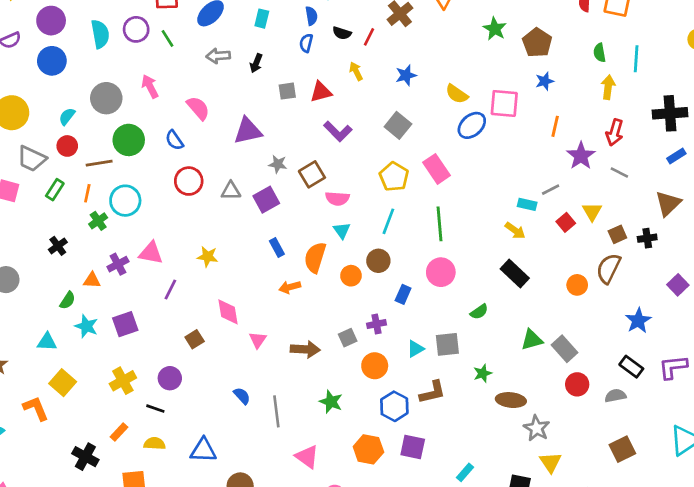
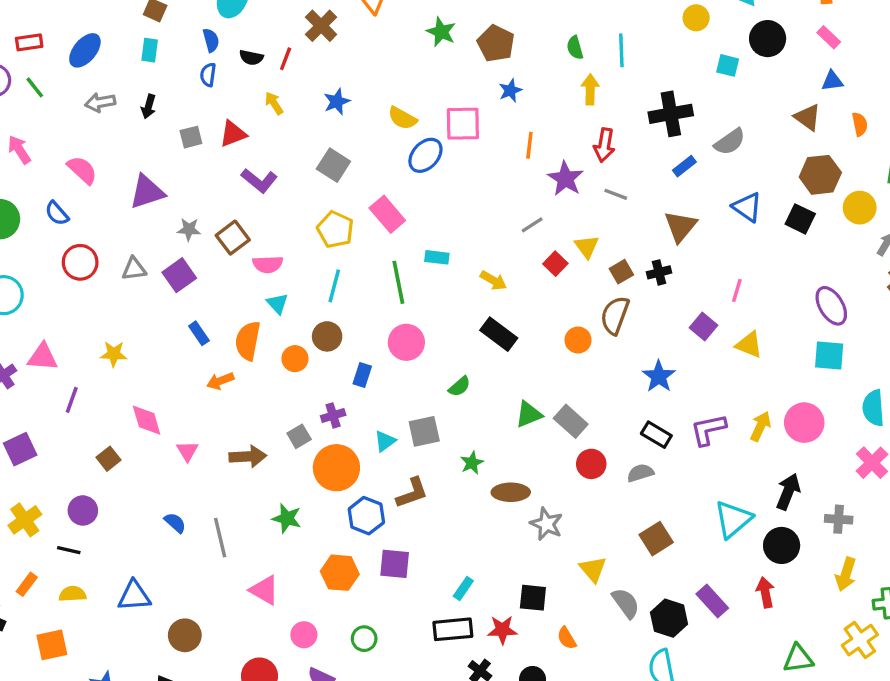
cyan rectangle: (527, 204) -> (437, 257), moved
orange circle: (375, 366) -> (336, 468), size x1.4
yellow triangle: (551, 462) -> (593, 569), moved

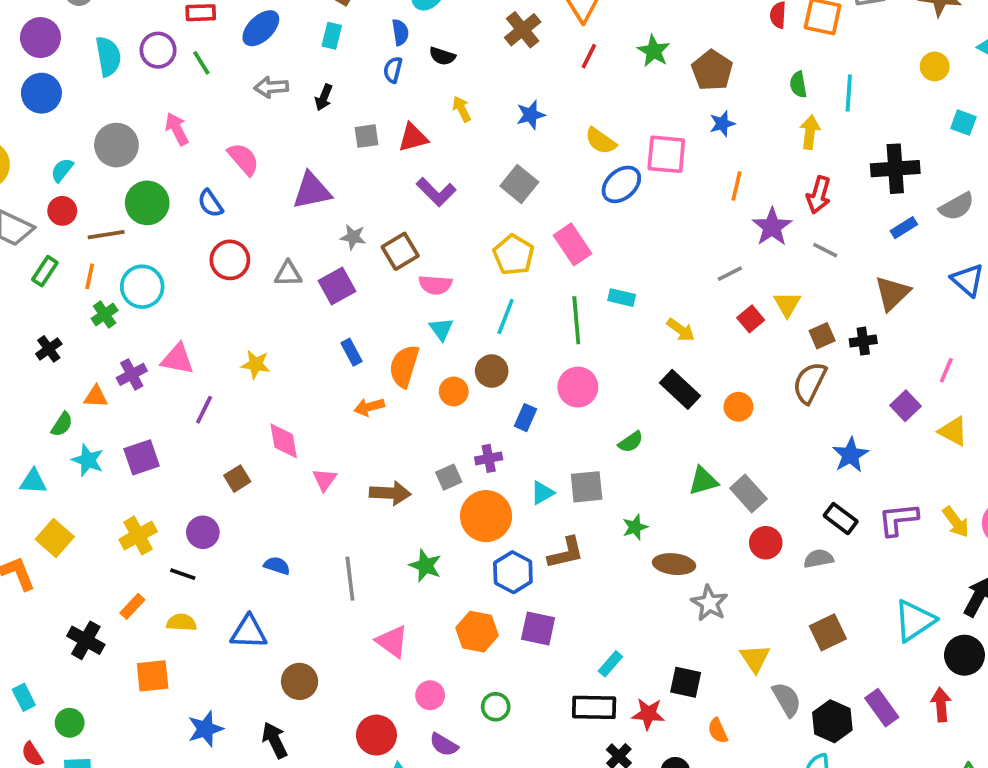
red line: (286, 59) -> (589, 56), moved
orange circle: (578, 340) -> (738, 407), moved
yellow arrow: (761, 426) -> (956, 522), turned 112
blue semicircle: (175, 523) -> (277, 566), moved, turned -30

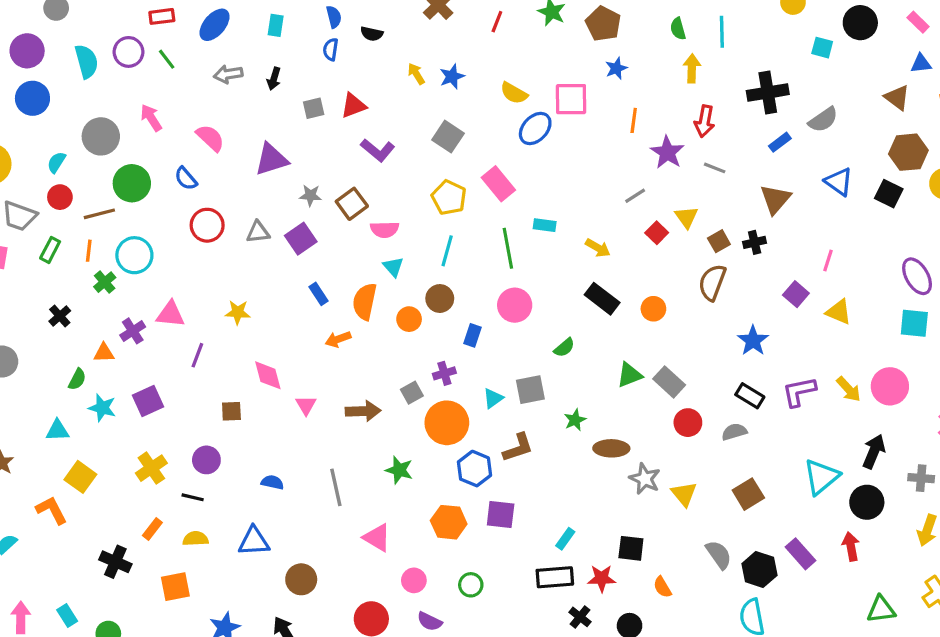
yellow arrow: (462, 109) -> (416, 74), moved
brown square: (237, 479) -> (231, 411), turned 35
yellow triangle: (755, 658) -> (684, 494), moved

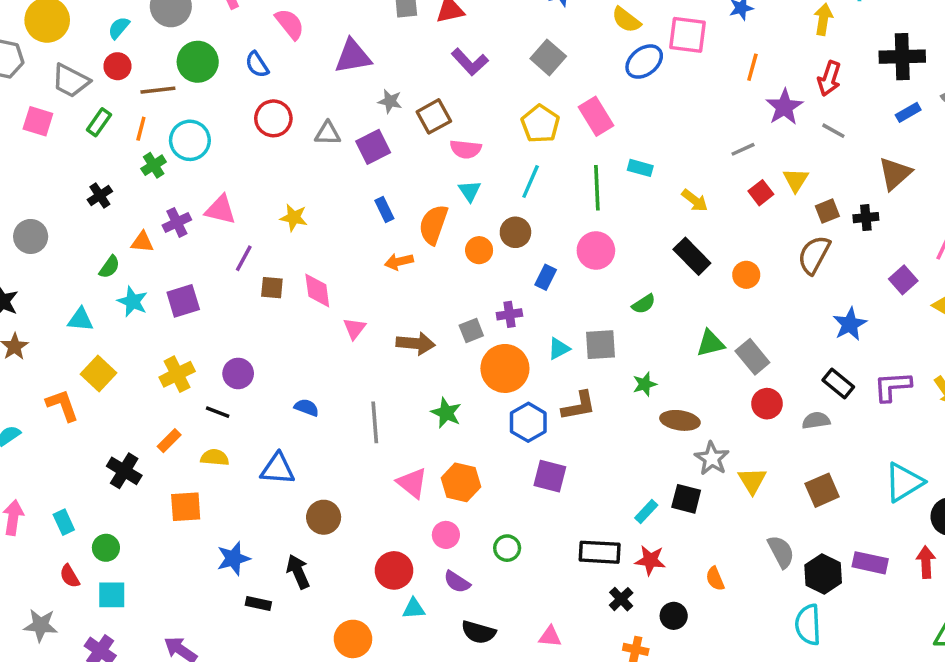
brown square: (231, 411) -> (272, 288), moved
orange hexagon: (449, 522) -> (461, 482), moved
cyan rectangle: (565, 539) -> (646, 512), moved
black square: (631, 548) -> (686, 499), moved
purple rectangle: (801, 554) -> (870, 563), turned -44

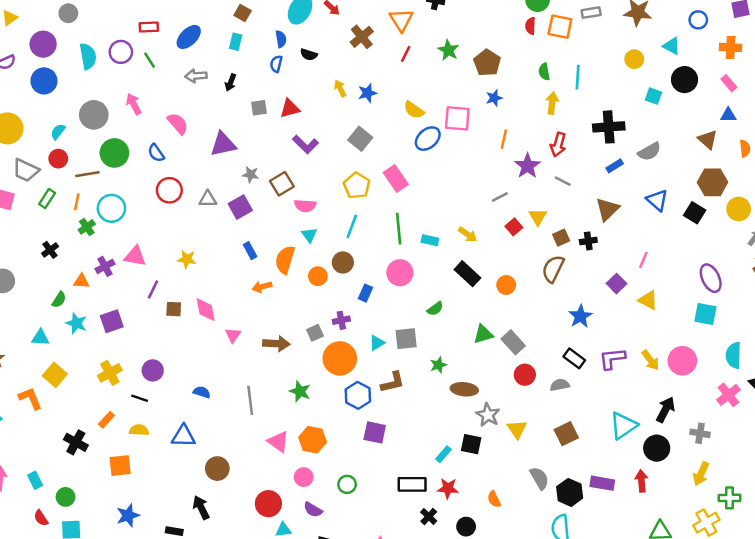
cyan rectangle: (640, 168) -> (430, 240), moved
blue star: (233, 558) -> (128, 515), moved

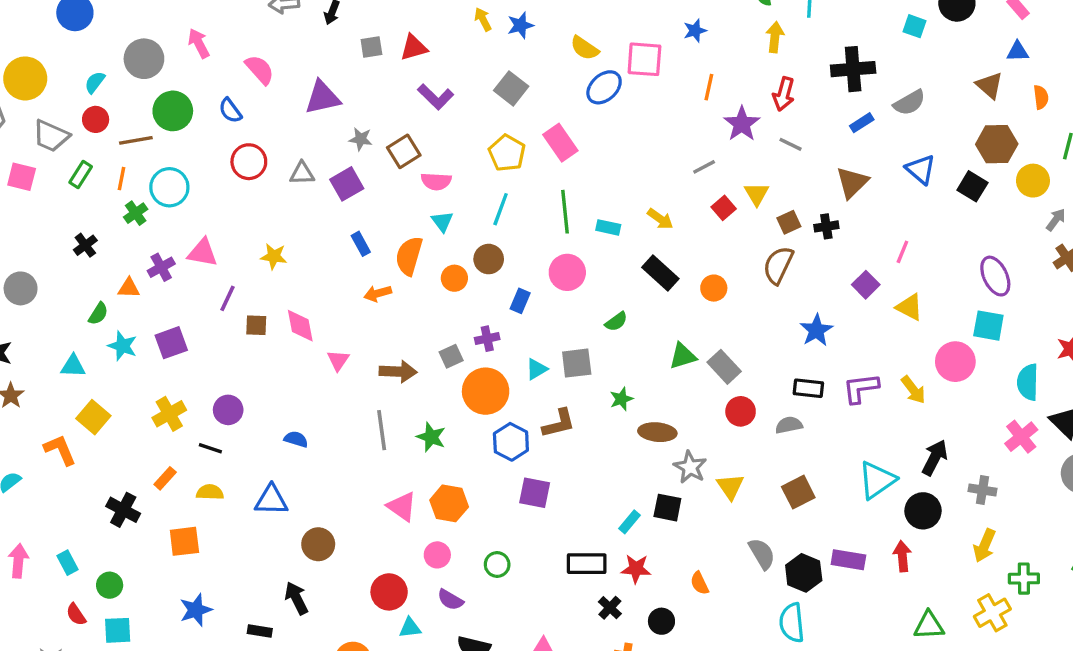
black rectangle: (574, 358) -> (808, 388), turned -30
pink circle: (682, 361) -> (955, 362), moved
gray line: (250, 400) -> (382, 430), moved

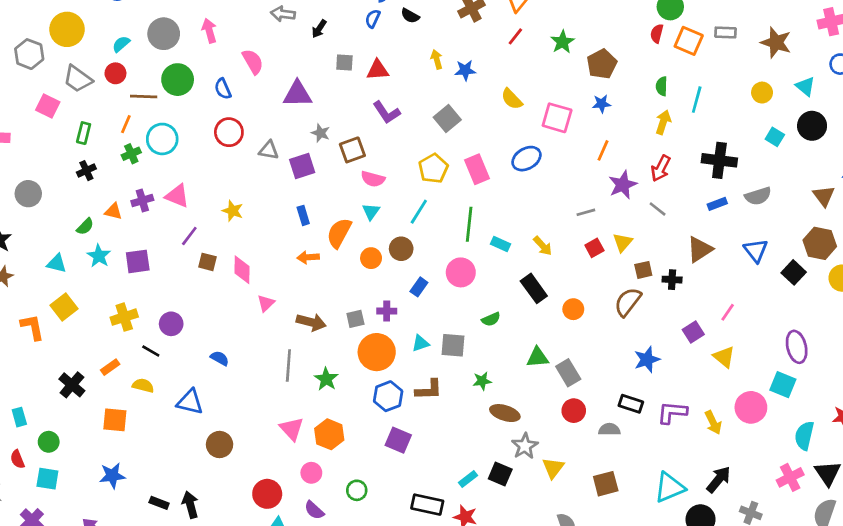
blue ellipse: (604, 87) -> (526, 159), moved
green rectangle: (81, 175) -> (84, 133), moved, turned -30
black arrow: (296, 598) -> (190, 505), moved

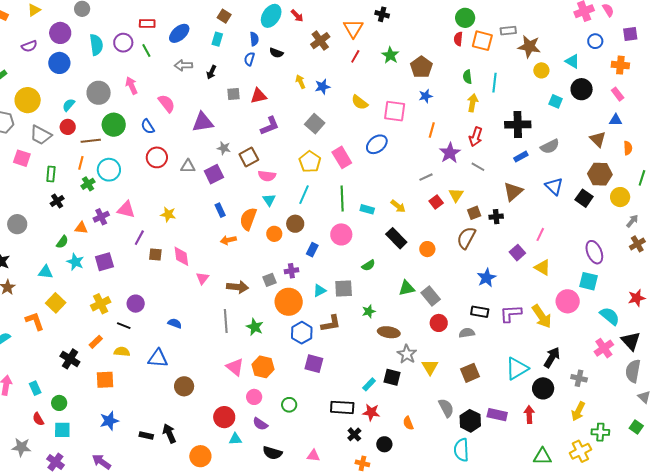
brown star: (776, 43) -> (529, 46), moved
purple L-shape: (387, 112) -> (270, 126), turned -70
yellow arrow: (713, 422) -> (542, 316), size x1.4
cyan semicircle: (804, 436) -> (610, 316), turned 125

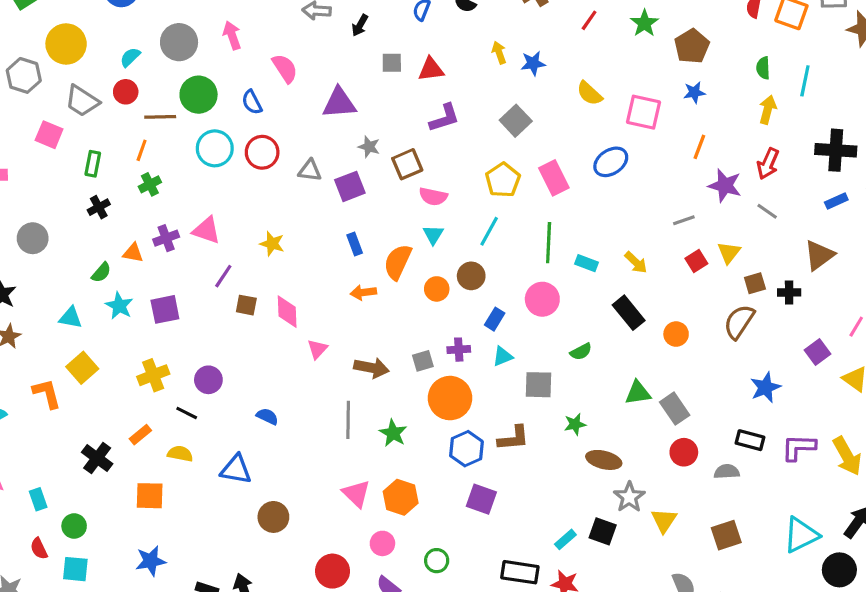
purple star: (450, 153) -> (725, 186), turned -30
cyan circle: (109, 170) -> (215, 148), moved
cyan triangle: (320, 291) -> (503, 356), moved

